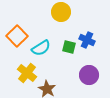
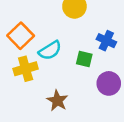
green square: (69, 47) -> (84, 59), moved
yellow cross: (27, 73) -> (26, 69), moved, turned 36

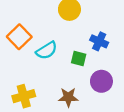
yellow cross: (26, 69) -> (24, 96), moved
brown star: (57, 101) -> (68, 97), moved, turned -30

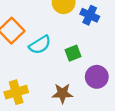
blue cross: (99, 41) -> (90, 15), moved
green square: (79, 58) -> (73, 53), turned -35

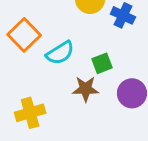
brown star: (62, 93) -> (86, 89), moved

